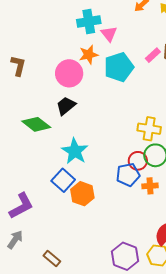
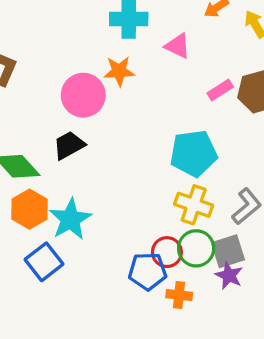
pink triangle: (109, 34) -> (178, 46), moved, turned -36
cyan pentagon: (119, 67) -> (194, 153), moved
orange hexagon: (82, 194) -> (30, 209), moved

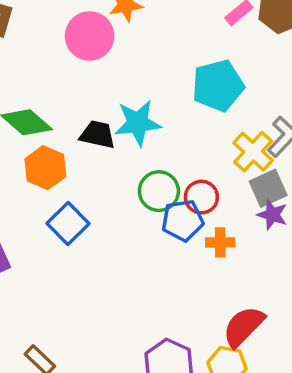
black trapezoid: (69, 145) -> (97, 135), moved, turned 48
yellow cross: (194, 205) -> (253, 152), moved, turned 30
cyan star: (70, 219) -> (138, 123), moved, turned 30
green circle: (196, 248) -> (159, 191), moved

